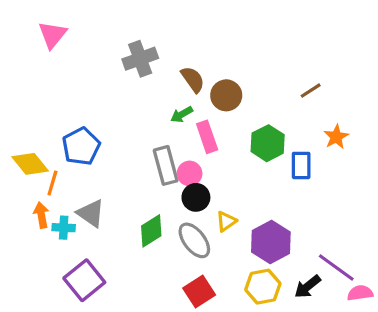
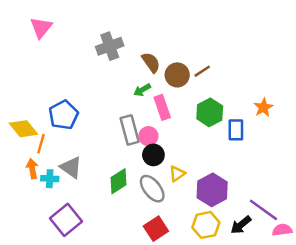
brown line: (311, 91) -> (202, 71), moved

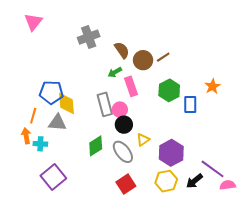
blue pentagon: (63, 115) -> (51, 92), turned 30
yellow diamond: (23, 129) -> (66, 103), moved, turned 35
gray triangle: (71, 167) -> (57, 123), moved, turned -30

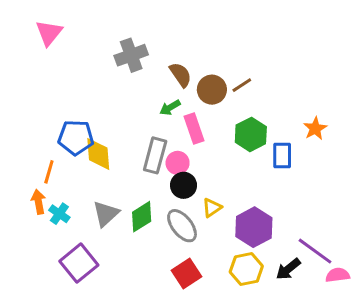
gray rectangle: (105, 104) -> (155, 155), turned 30
gray triangle: (57, 123) -> (106, 214), moved, turned -48
cyan cross: (40, 144) -> (59, 214), turned 32

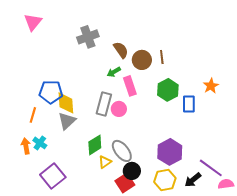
brown line: (242, 85) -> (162, 57), turned -64
black circle: (184, 185) -> (132, 171), moved
orange arrow: (38, 202) -> (26, 146), moved
yellow triangle: (212, 208) -> (105, 162), moved
gray triangle: (106, 214) -> (67, 121), moved

